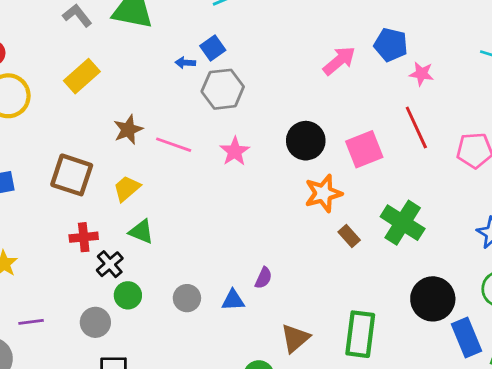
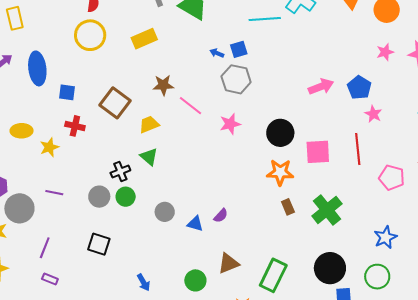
red cross: (84, 237) -> (75, 126), moved
gray circle: (95, 322) -> (99, 197), moved

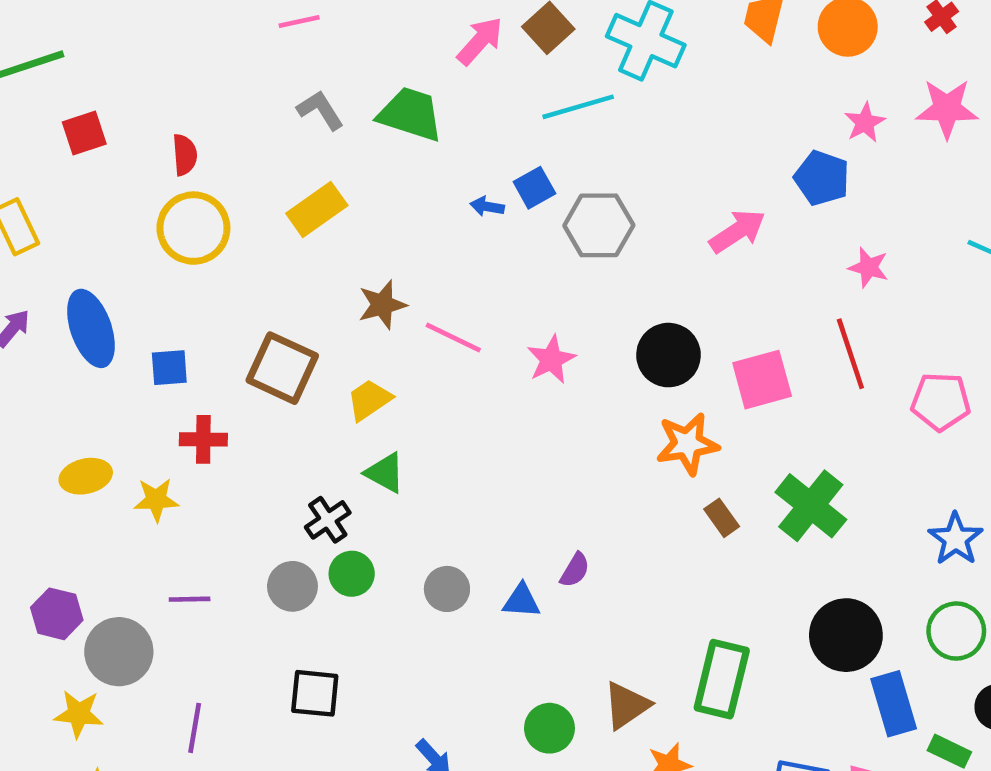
gray hexagon: (236, 79) -> (599, 225), moved
blue pentagon: (359, 87) -> (822, 178), moved
yellow star: (49, 147) -> (156, 500), turned 30
brown triangle: (228, 263) -> (626, 705), moved

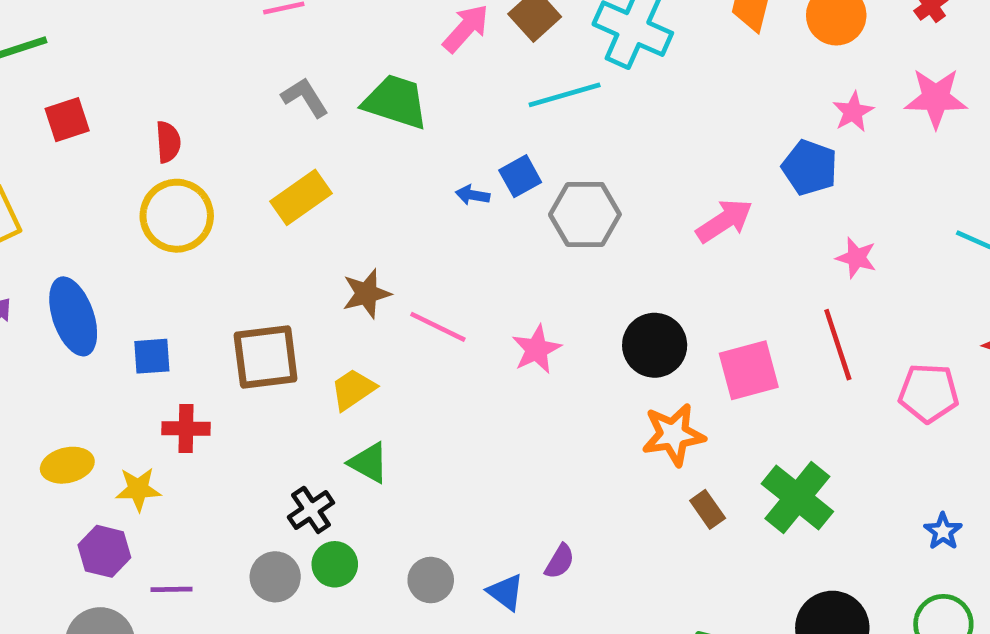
brown square: (282, 368) -> (266, 357), turned -32
blue star: (956, 539) -> (943, 531), size x0.7
blue triangle: (521, 601) -> (506, 592), turned 33
purple hexagon: (57, 614) -> (104, 551), moved

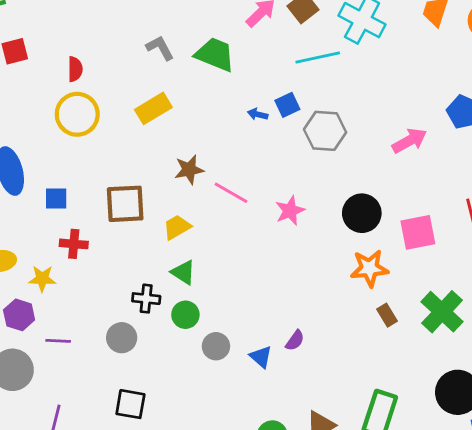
black cross: (311, 510) -> (146, 299), turned 36
green circle: (335, 564) -> (185, 315), moved

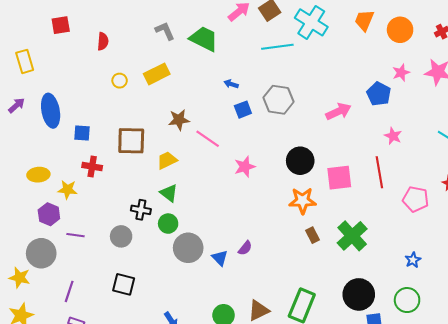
blue square: (287, 105) -> (243, 110), moved
yellow circle: (77, 114) -> (120, 81), moved, size x0.5
pink star: (290, 211) -> (245, 167), moved
gray circle: (216, 346) -> (188, 248), size x1.5

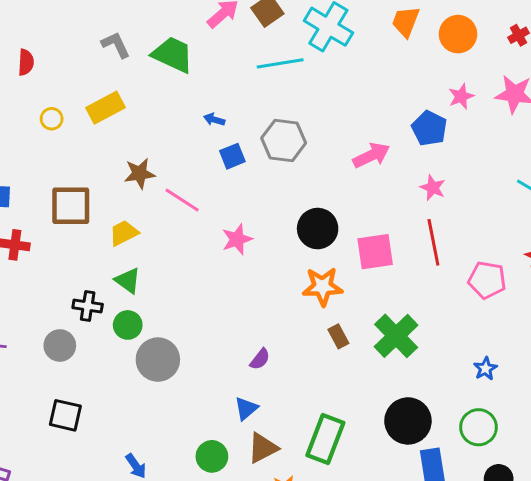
pink star: (393, 136) -> (433, 188), moved
purple semicircle: (245, 248) -> (260, 359), moved
blue triangle: (220, 258) -> (246, 408), moved, turned 36

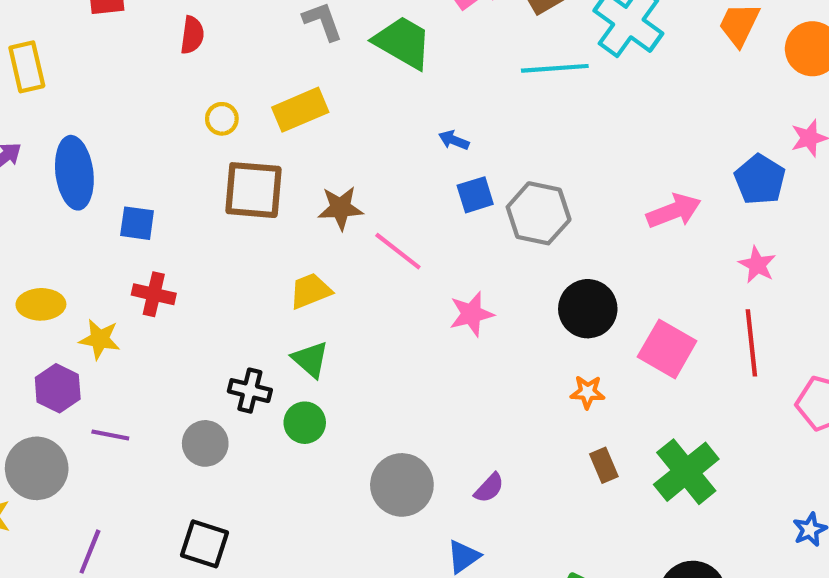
gray hexagon: (284, 140) -> (539, 213), moved
brown square: (71, 206) -> (253, 190), moved
pink square: (375, 252) -> (667, 349), turned 33
orange star: (323, 287) -> (588, 392), size x0.6
gray circle: (158, 360) -> (402, 485), moved

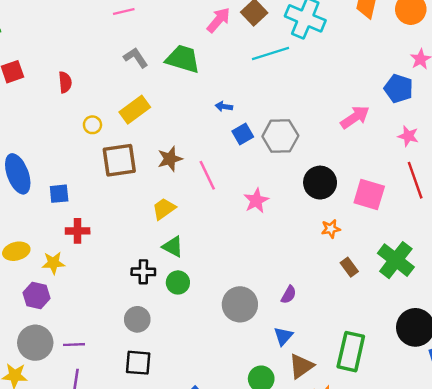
pink line: (398, 251) -> (207, 175), turned 40
purple line: (110, 435) -> (74, 345), moved
gray circle: (205, 443) -> (137, 319), moved

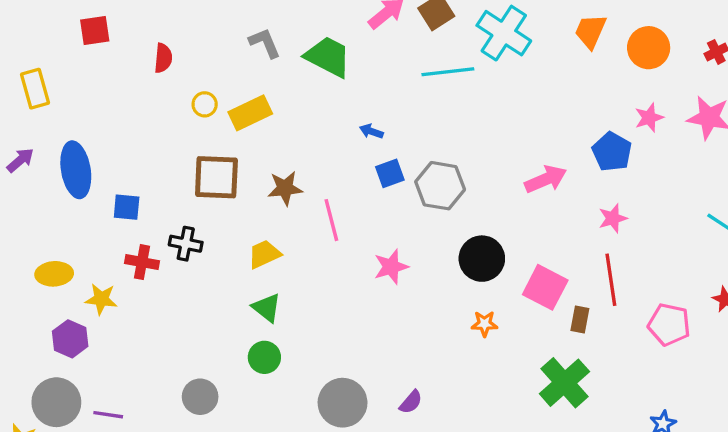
yellow circle: (92, 125) -> (205, 104), moved
pink star: (408, 136) -> (613, 218), turned 30
brown rectangle: (349, 267) -> (580, 319), moved, turned 36
black cross: (143, 272) -> (186, 244), moved

